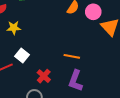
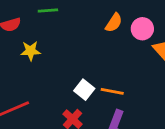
white square: (22, 55) -> (84, 90), moved

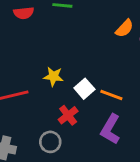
yellow star: (31, 51) -> (53, 76), moved

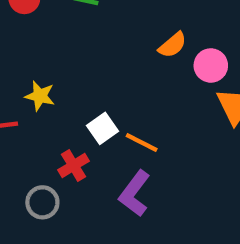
yellow star: (53, 76) -> (40, 96), moved

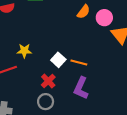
gray circle: (42, 202) -> (46, 102), moved

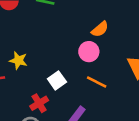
pink circle: (104, 18) -> (89, 52), moved
orange line: (79, 63) -> (97, 82), moved

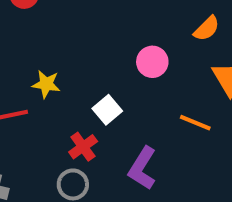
orange semicircle: (100, 29) -> (207, 29), moved
orange line: (97, 82) -> (195, 123), moved

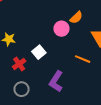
orange semicircle: (207, 29) -> (76, 18), moved
red cross: (83, 147) -> (19, 64), moved

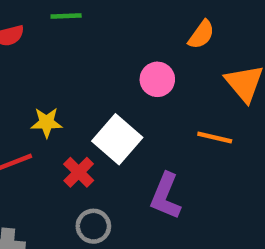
orange semicircle: (76, 18) -> (201, 35), moved
white square: (39, 52) -> (117, 139), size x1.5

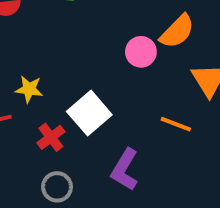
orange semicircle: (201, 35) -> (177, 31), size x1.4
pink circle: (157, 79) -> (141, 52), moved

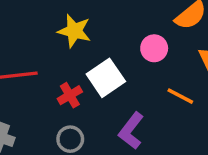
pink circle: (141, 52) -> (154, 48), moved
yellow star: (29, 89) -> (74, 31), moved, size x1.4

